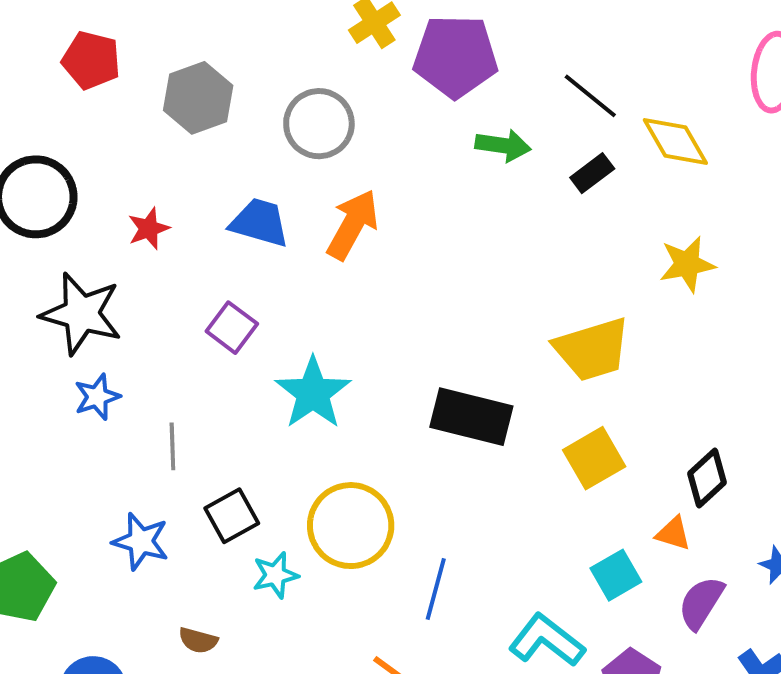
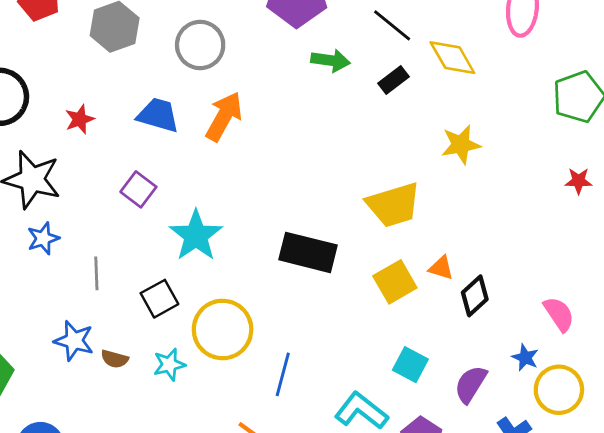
black square: (232, 516) -> (159, 299), moved
orange triangle: (673, 533) -> (441, 268), moved
cyan square: (616, 575) -> (410, 365), turned -32
brown semicircle: (198, 640) -> (115, 359), moved

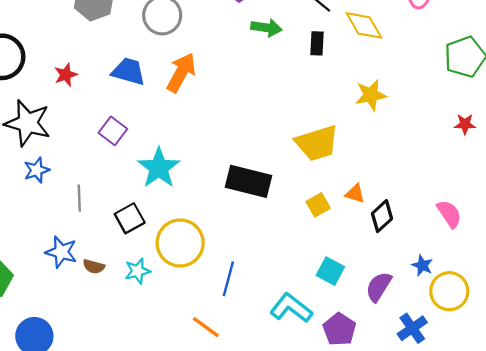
black rectangle: (394, 80) -> (317, 43), turned -50
yellow square: (395, 282) -> (318, 205), size x0.7
pink semicircle: (559, 314) -> (449, 214), moved

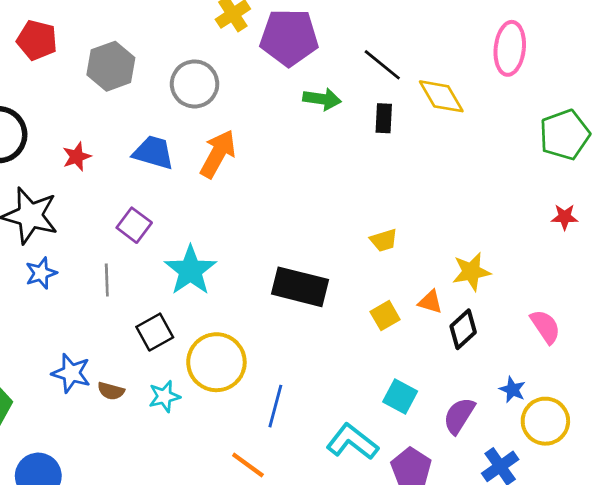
yellow star: (371, 95) -> (471, 272), moved
yellow trapezoid: (317, 143) -> (384, 240), size x0.5
gray line: (79, 198) -> (107, 280), moved

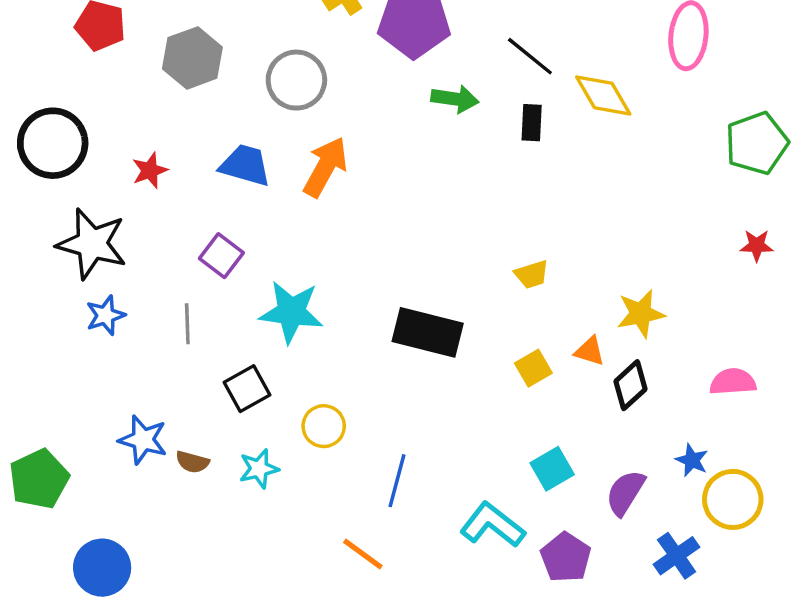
cyan star: (190, 270) -> (291, 312), turned -30
pink semicircle: (545, 327) -> (733, 382), turned -60
yellow circle: (216, 362) -> (324, 426), size x0.6
cyan square: (400, 396) -> (552, 469), turned 32

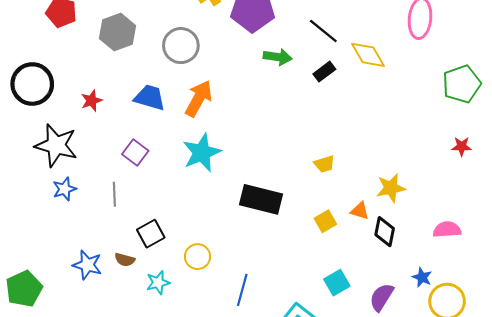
black rectangle: (532, 123) -> (324, 72), turned 50
cyan star: (291, 312) -> (202, 153), moved, turned -30
black diamond: (630, 385) -> (385, 232), turned -36
brown semicircle: (192, 462) -> (125, 260), moved

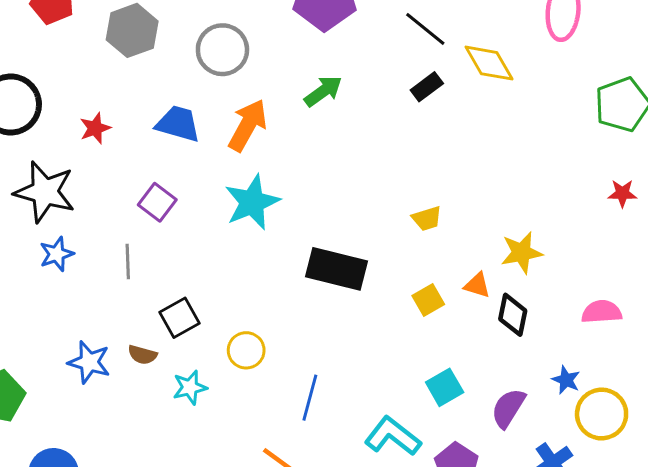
green arrow: (278, 57) -> (323, 91), moved, turned -44

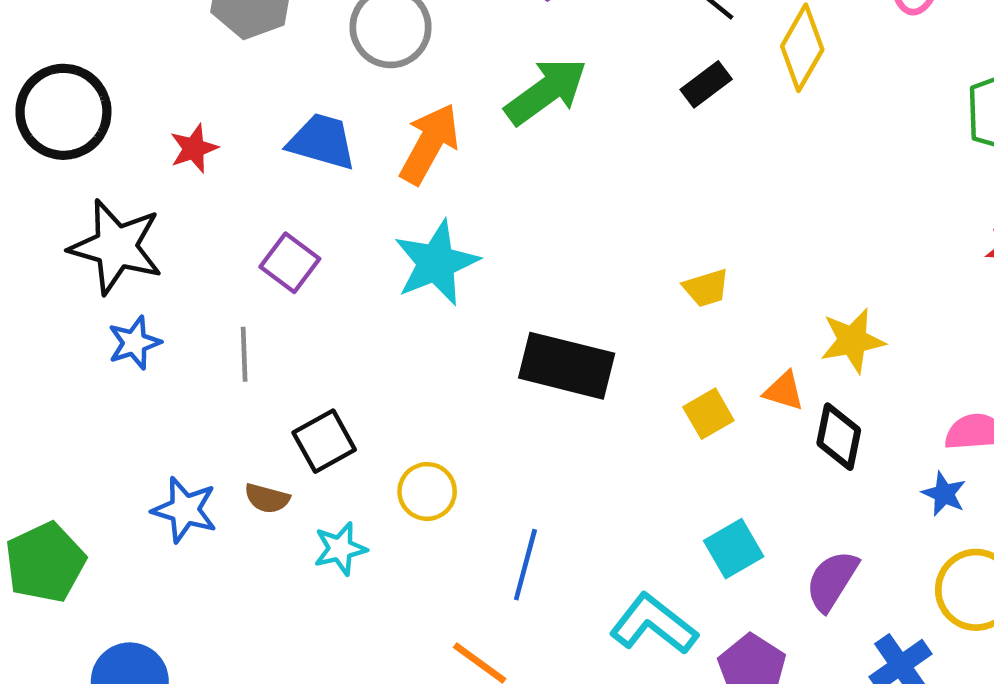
yellow diamond: (489, 63) -> (802, 48), turned 60
green arrow: (323, 91) -> (546, 91), size x1.4
blue star: (566, 380) -> (944, 494), moved

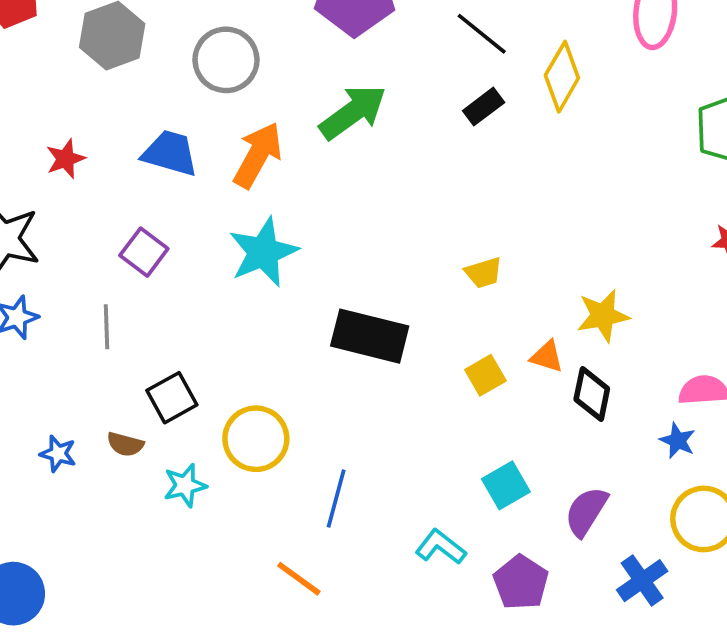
yellow circle: (427, 491) -> (256, 439), size x1.4
blue star: (185, 510) -> (58, 454), size x0.7
cyan L-shape: (654, 624) -> (441, 547), size x0.7

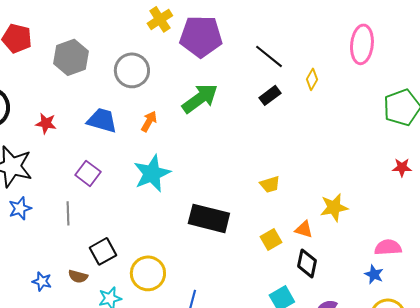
yellow diamond: (562, 77) -> (312, 79), size x0.6
orange arrow: (258, 155) -> (149, 121), size x0.6
red star: (66, 159) -> (46, 123), turned 30
black diamond: (592, 394) -> (307, 263), moved

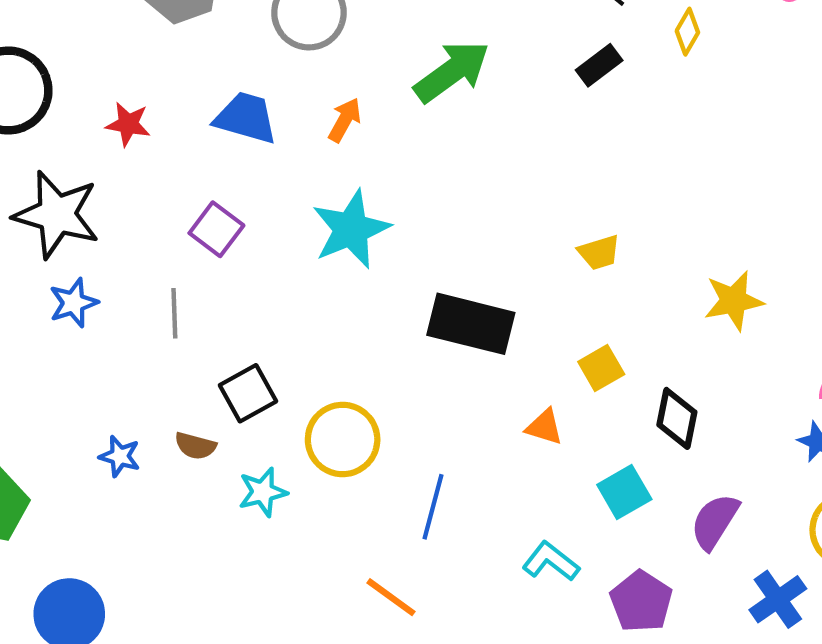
orange triangle: (304, 229) -> (544, 427), moved

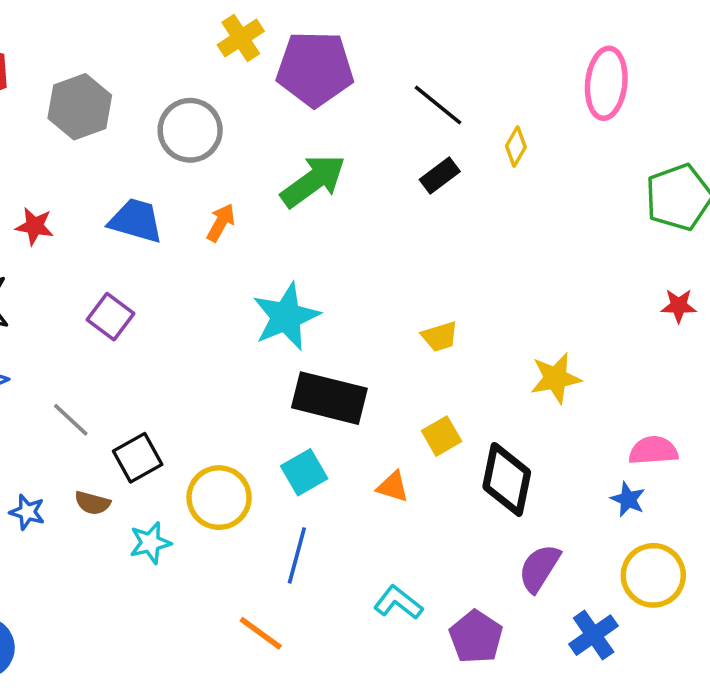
cyan star: (351, 229) -> (286, 317), moved
gray line: (174, 313) -> (71, 420), moved, turned -45
black diamond: (677, 418) -> (507, 479), size x1.4
cyan square: (624, 492) -> (304, 472), moved

